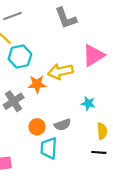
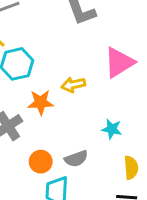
yellow arrow: (60, 71) -> (73, 85), size x0.7

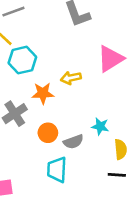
cyan star: (112, 129) -> (100, 126), moved
orange circle: (41, 162) -> (48, 133), moved

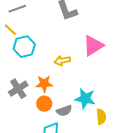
orange star: (43, 93) -> (44, 84), moved
cyan star: (100, 126) -> (85, 99), size x1.5

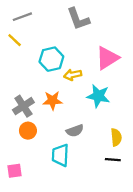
cyan hexagon: (24, 47) -> (51, 59), moved
cyan star: (85, 99) -> (98, 96), moved
orange circle: (44, 104) -> (28, 131), moved

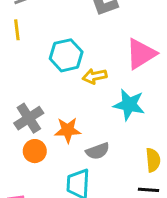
yellow line: (15, 40) -> (17, 30), turned 40
orange star: (53, 100) -> (68, 130), moved

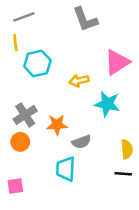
cyan hexagon: (66, 55) -> (37, 63), moved
orange circle: (35, 151) -> (20, 142), moved

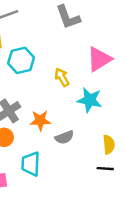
yellow arrow: (79, 81) -> (62, 77), turned 72
cyan trapezoid: (66, 169) -> (31, 164), moved

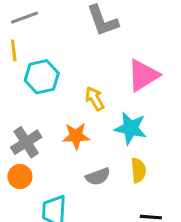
orange star: (40, 120) -> (76, 136), moved
yellow semicircle: (109, 145) -> (138, 170), moved

